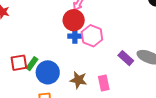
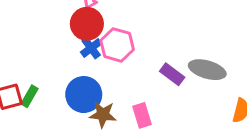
blue cross: (75, 36) -> (91, 48), turned -32
blue circle: (48, 72) -> (84, 95), moved

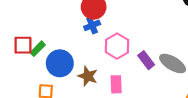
pink hexagon: (117, 45) -> (117, 46), moved
blue circle: (84, 95) -> (60, 63), moved

